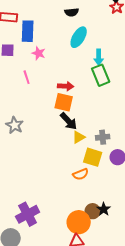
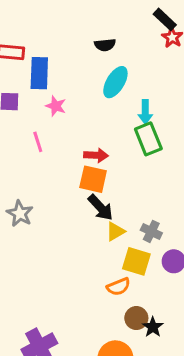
gray cross: (103, 137) -> (151, 231), turned 32
black star: (104, 209) -> (153, 327), moved
brown circle: (93, 211) -> (136, 318), moved

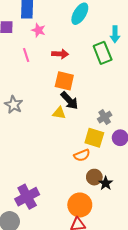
cyan arrow: (145, 112) -> (115, 34), moved
red arrow: (96, 155) -> (60, 54), moved
yellow triangle: (115, 231) -> (59, 113), moved, turned 40
gray cross: (151, 231) -> (105, 117), turned 32

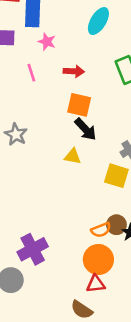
yellow triangle: (59, 113) -> (73, 156), moved
orange semicircle: (82, 155) -> (101, 230), moved

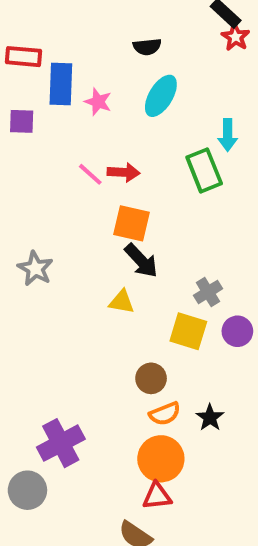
pink star: (47, 42) -> (98, 102), moved
pink line: (31, 73) -> (90, 174), moved, turned -30
brown circle: (116, 225) -> (151, 378), moved

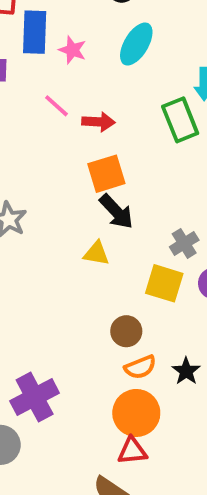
pink line: (90, 174) -> (57, 106), moved
orange square: (131, 223) -> (106, 174), turned -30

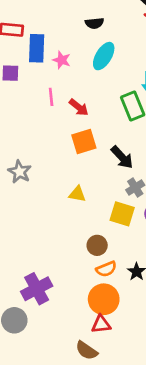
pink line: (57, 106) -> (51, 97), turned 42
red arrow: (98, 122) -> (79, 107), turned 36
black arrow: (116, 212) -> (122, 157), moved

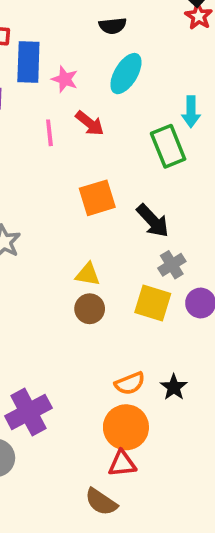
red arrow: (79, 107) -> (90, 123), moved
brown circle: (97, 245) -> (90, 309), moved

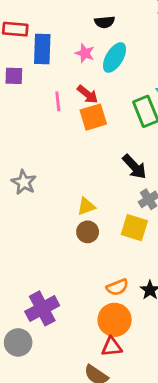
pink star: (65, 79) -> (85, 53), moved
orange square: (97, 198) -> (93, 117), moved
yellow triangle: (88, 274) -> (86, 206), turned -30

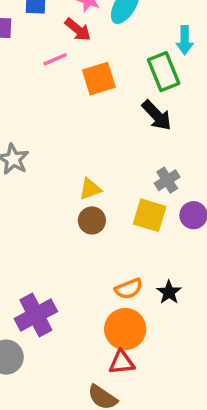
red arrow: (88, 94) -> (78, 30), moved
pink line: (58, 101) -> (55, 59), turned 72
black arrow: (134, 167) -> (157, 115), moved

